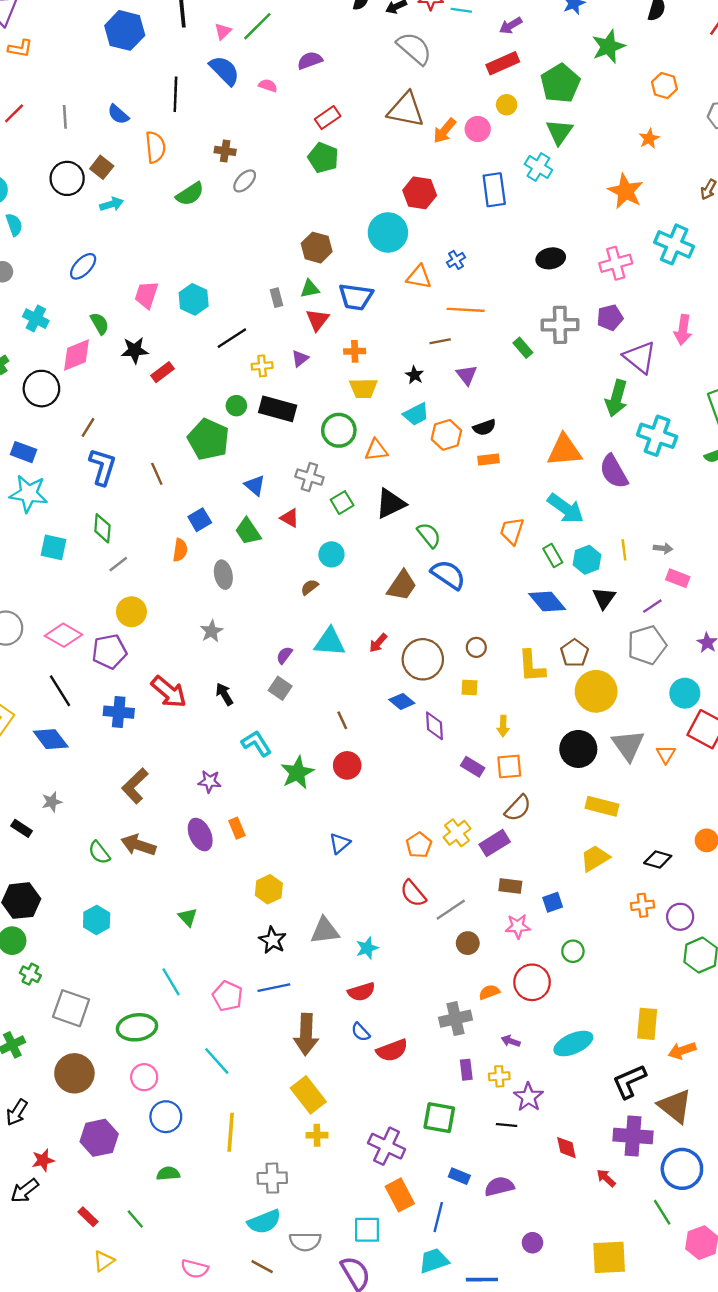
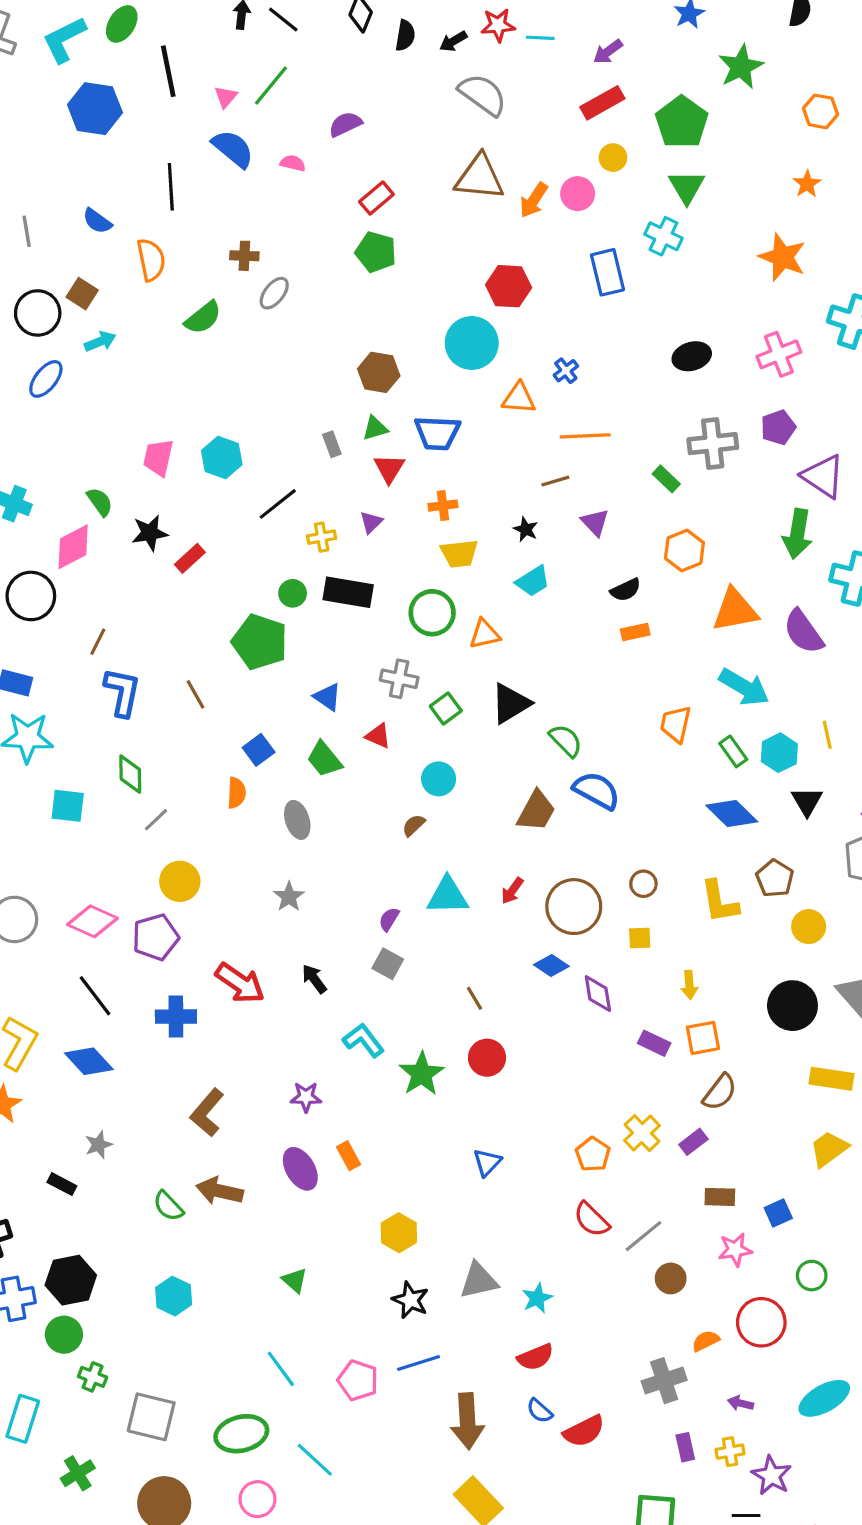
blue ellipse: (83, 266) -> (46, 379), moved
orange hexagon: (446, 435) -> (684, 550), moved
yellow circle: (596, 691) -> (809, 927), size x0.6
purple rectangle: (495, 843) -> (693, 1142), size x0.7
cyan line: (217, 1061) -> (315, 1460), moved

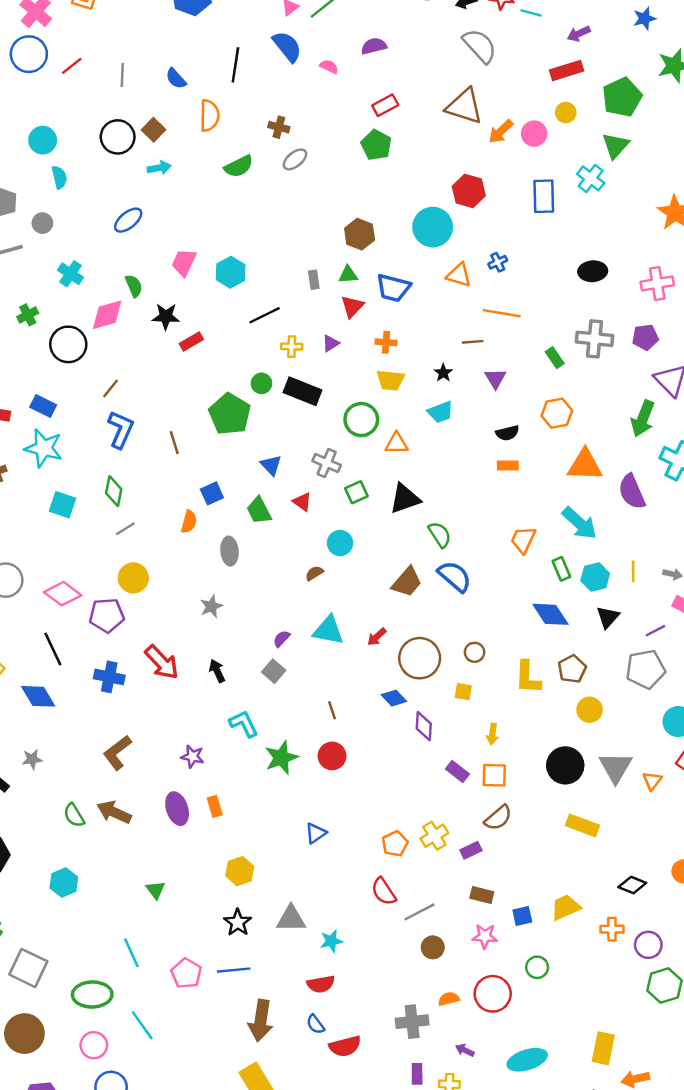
blue ellipse: (46, 379) -> (128, 220), moved
yellow trapezoid: (829, 1149) -> (566, 907), moved

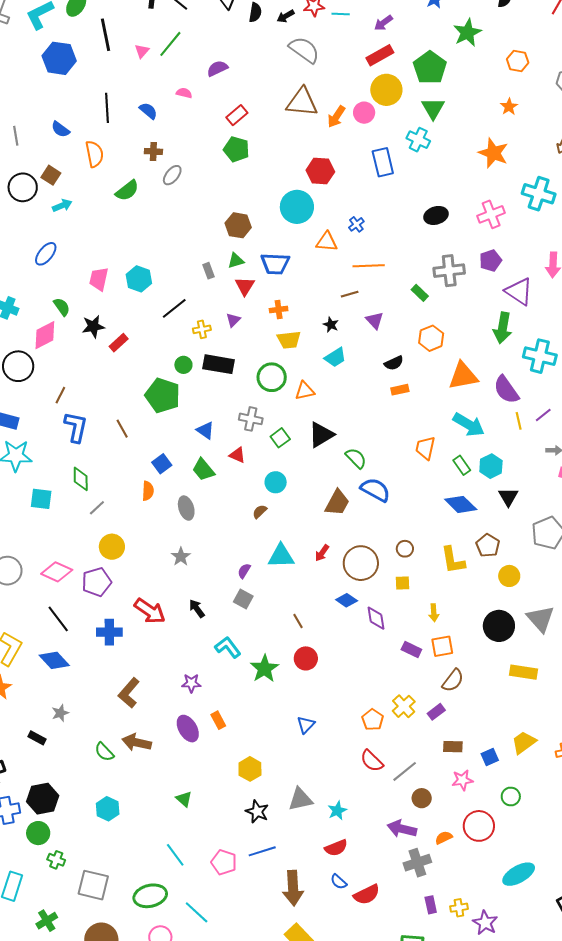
blue semicircle: (287, 47) -> (148, 111), moved, size x0.7
yellow circle: (566, 113) -> (386, 90), size x1.8
yellow line: (633, 571) -> (519, 421), moved
purple line: (655, 631) -> (543, 415), moved
purple arrow: (465, 1050) -> (402, 829), moved, size x1.8

